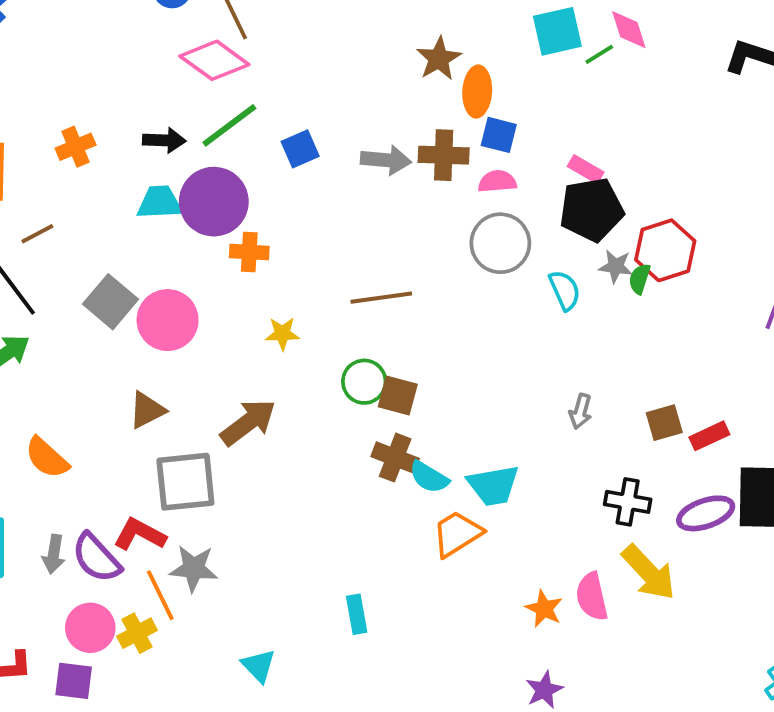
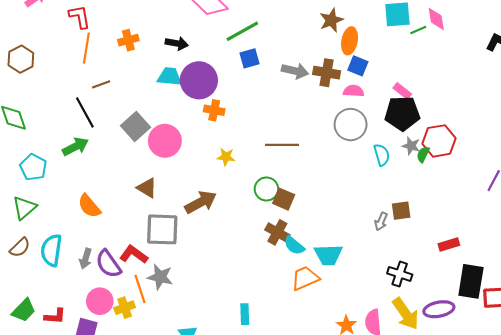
green line: (229, 125) -> (242, 31), moved
brown triangle: (147, 410) -> (147, 188), turned 50
brown square: (664, 423) -> (401, 211), moved
purple ellipse: (706, 513) -> (439, 309), moved

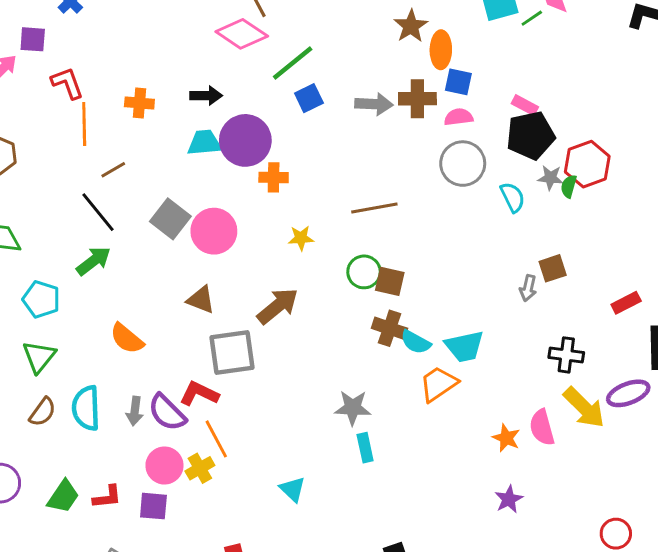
orange cross: (128, 40) -> (139, 103), turned 30
gray star: (160, 277) -> (353, 408), moved

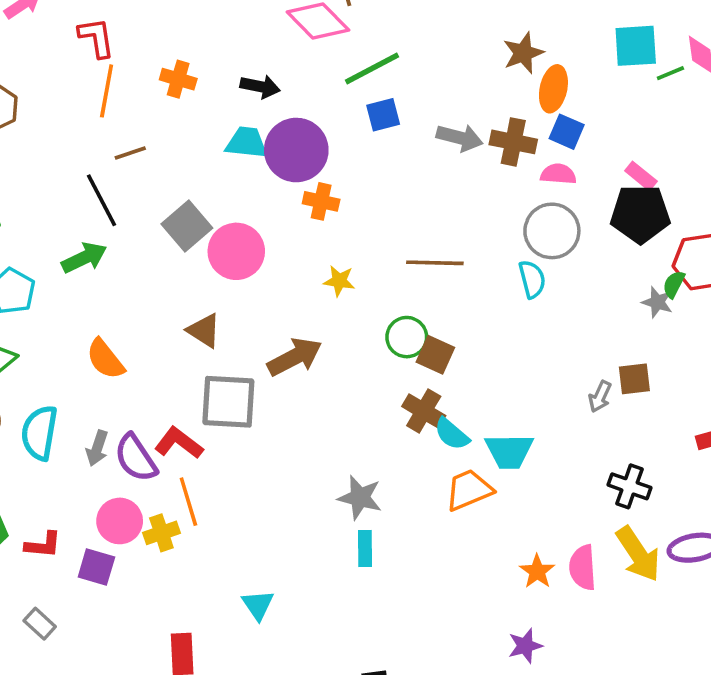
gray star: (550, 178) -> (657, 302), moved
cyan semicircle: (513, 197) -> (532, 279), moved
cyan triangle: (293, 489) -> (258, 605), moved

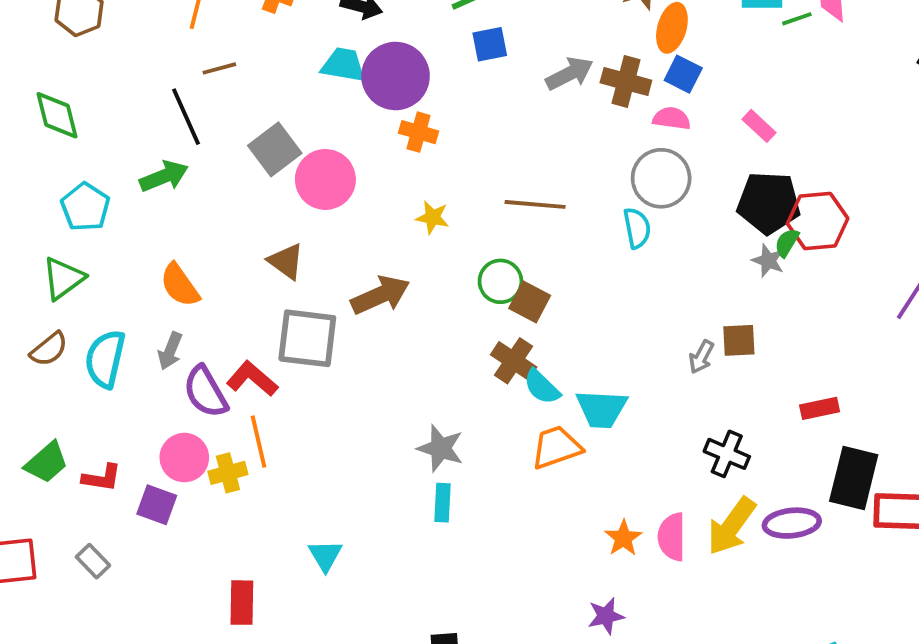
gray arrow: (460, 138) -> (569, 74), turned -45
black pentagon: (640, 214) -> (769, 203), moved
gray arrow: (97, 448) -> (170, 351), moved
yellow arrow: (638, 554) -> (732, 526), turned 66

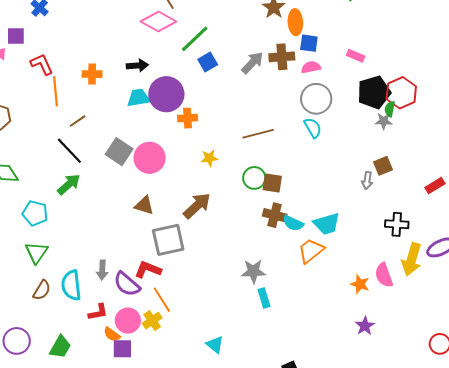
orange semicircle: (180, 285) -> (112, 334), moved, size x0.7
red L-shape: (102, 478) -> (98, 312), moved

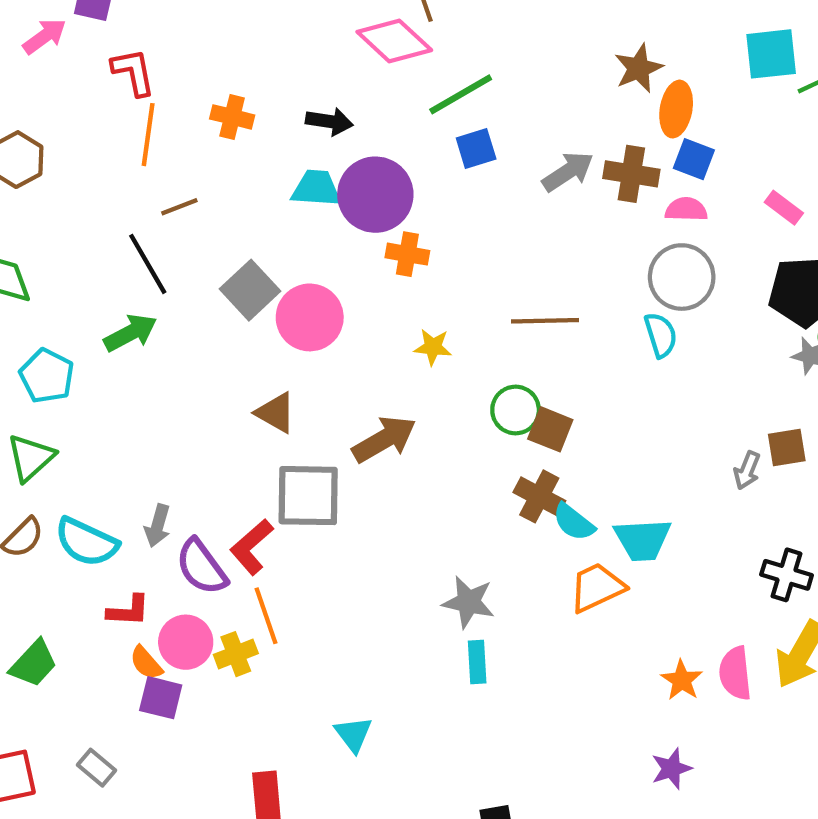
red L-shape: (148, 270) -> (252, 547), turned -76
cyan semicircle: (71, 285) -> (86, 542), turned -72

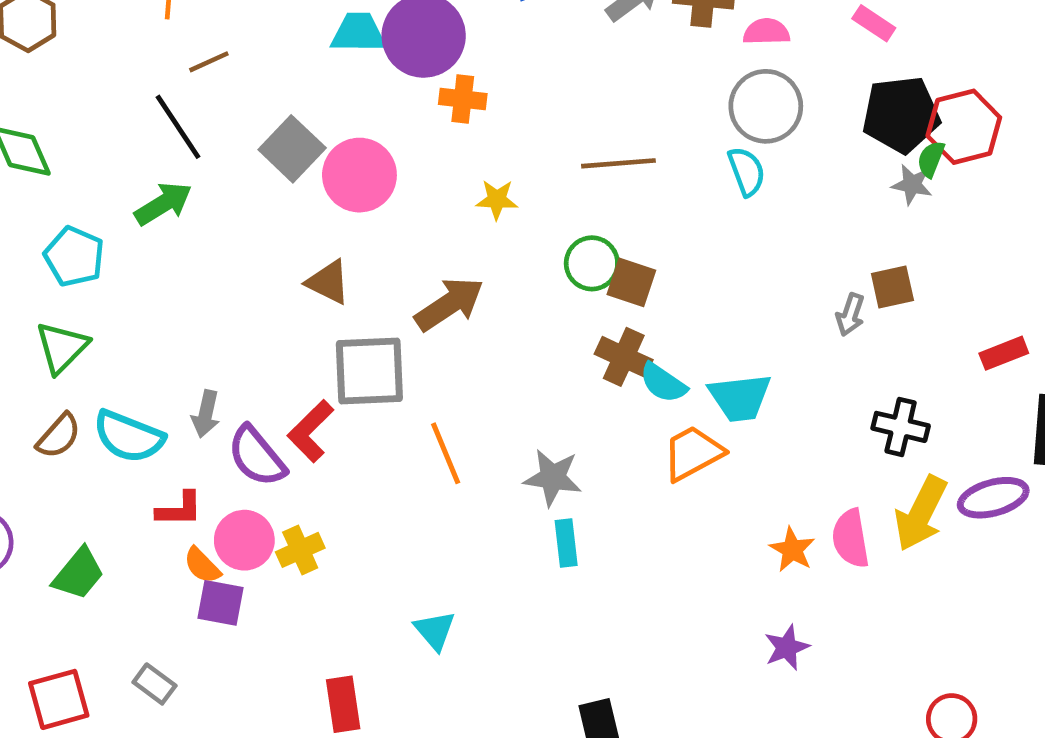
orange line: (266, 616) -> (446, 453), moved

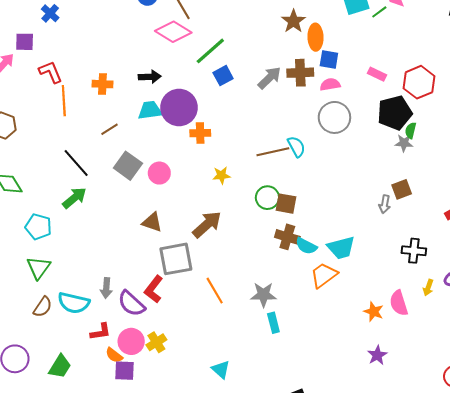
brown line: (209, 62) -> (109, 129), moved
red hexagon: (964, 127) -> (419, 82), moved
cyan semicircle: (747, 171) -> (296, 147), moved
pink circle: (359, 175) -> (159, 173), size x0.7
yellow arrow: (921, 513) -> (428, 288), size x0.5

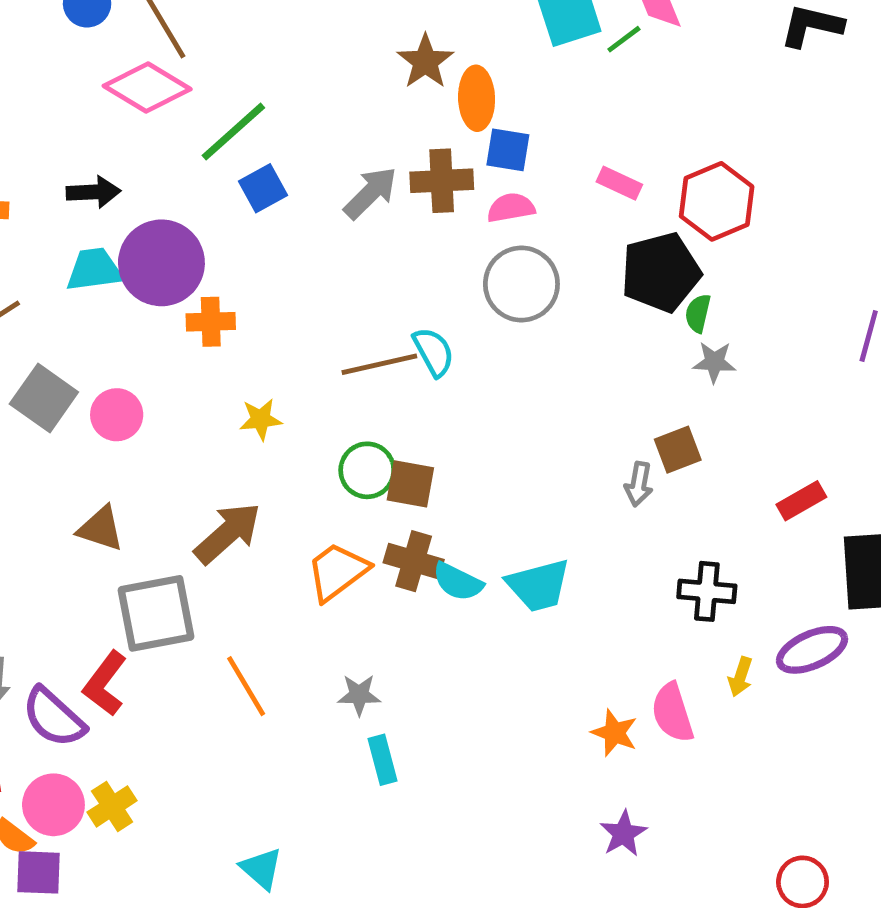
gray star: (404, 143) -> (714, 362), moved
orange trapezoid: (324, 275) -> (337, 572), moved
gray star: (263, 295) -> (359, 695), size x0.7

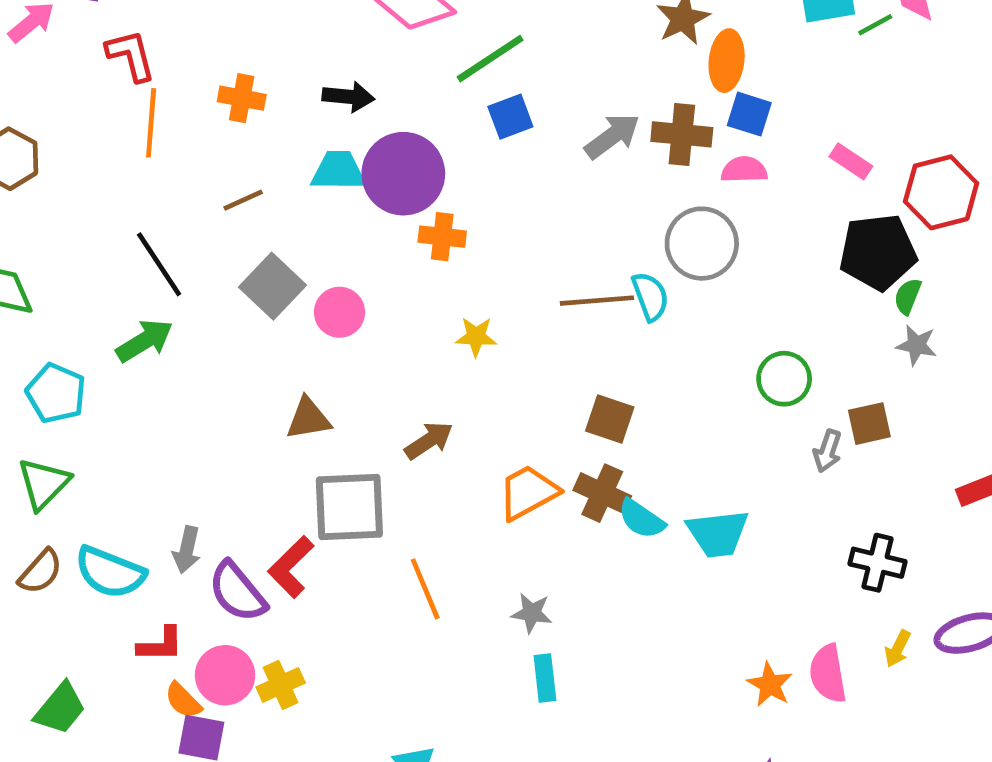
gray circle: (521, 284) -> (702, 244), moved
green circle: (367, 470) -> (784, 379), moved
brown triangle: (101, 529) -> (308, 419), turned -36
brown arrow: (228, 533) -> (429, 441), size x0.7

